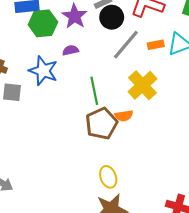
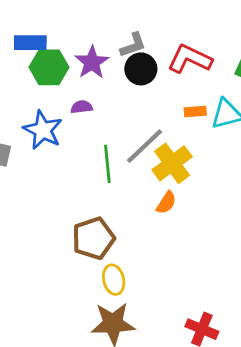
gray line: (126, 45) -> (145, 146), moved
orange semicircle: (124, 116) -> (166, 203), moved, turned -54
brown pentagon: (101, 124) -> (93, 238), moved

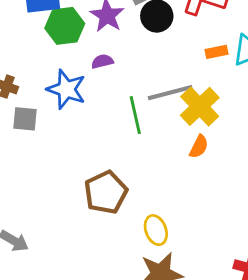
gray line: (145, 146) -> (170, 93), turned 36
brown pentagon: (93, 238) -> (106, 192), moved

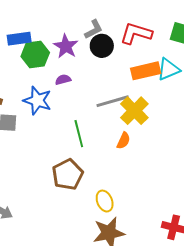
orange rectangle: (216, 52) -> (146, 71), size x1.8
green line: (135, 115) -> (79, 134), moved
orange semicircle: (199, 147) -> (123, 141), moved

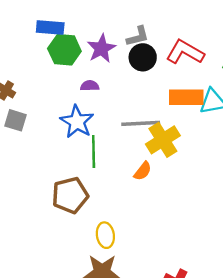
blue star: (37, 100) -> (77, 122), moved

